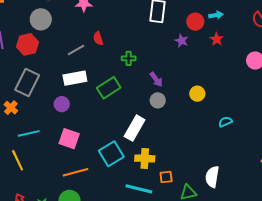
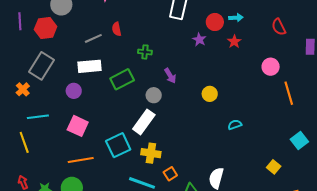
gray circle: (158, 100) -> (154, 95), moved
orange square: (166, 177) -> (170, 174), turned -32

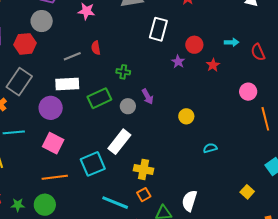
cyan arrow: (236, 18) -> (232, 42), moved
purple circle: (74, 91) -> (51, 108), size x1.5
gray circle: (154, 95) -> (128, 106), moved
yellow cross: (151, 153) -> (143, 169), moved

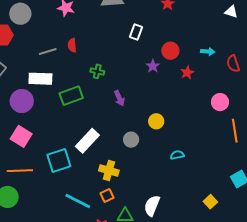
white rectangle: (158, 29) -> (136, 32), size x0.7
gray circle: (128, 106) -> (131, 140), moved

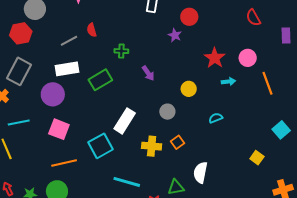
cyan arrow: (208, 51) -> (228, 82), moved
red star: (187, 73) -> (215, 58), moved, size x1.5
orange square: (107, 196) -> (177, 142), moved

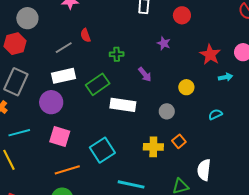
purple star: (175, 35) -> (164, 43), moved
white rectangle: (125, 121) -> (123, 105), moved, turned 70

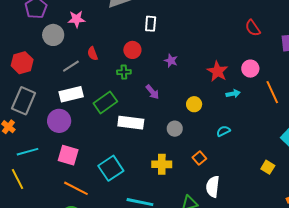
red circle: (182, 15) -> (132, 50), moved
gray circle: (27, 18) -> (53, 35), moved
orange square: (179, 141) -> (199, 158), moved
orange line: (67, 170) -> (76, 188), turned 45

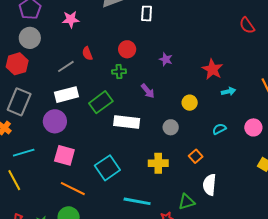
white rectangle: (151, 24) -> (147, 13), moved
gray circle: (53, 35) -> (30, 38), moved
pink circle: (250, 69) -> (253, 127), moved

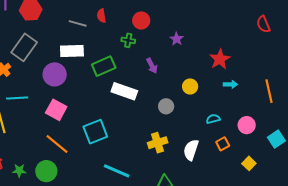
gray line: (66, 66) -> (78, 23), turned 36
orange square: (196, 156) -> (223, 144), moved
yellow cross: (158, 163) -> (158, 143), moved, turned -30
white semicircle: (209, 185) -> (191, 150), moved

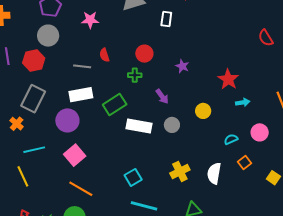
gray circle: (166, 106) -> (172, 125), moved
pink square: (56, 110) -> (75, 155), turned 30
pink circle: (247, 125) -> (260, 132), moved
cyan square: (95, 132) -> (133, 177), moved, size x0.7

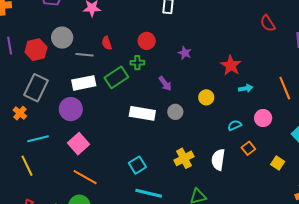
gray circle: (48, 36) -> (62, 38), moved
green rectangle: (115, 104) -> (116, 77), moved

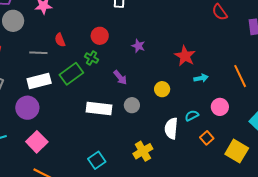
gray circle: (62, 38) -> (13, 21), moved
green cross: (137, 63) -> (92, 58), turned 32
white semicircle: (218, 160) -> (171, 128), moved
yellow square: (278, 163) -> (237, 151), size x1.6

